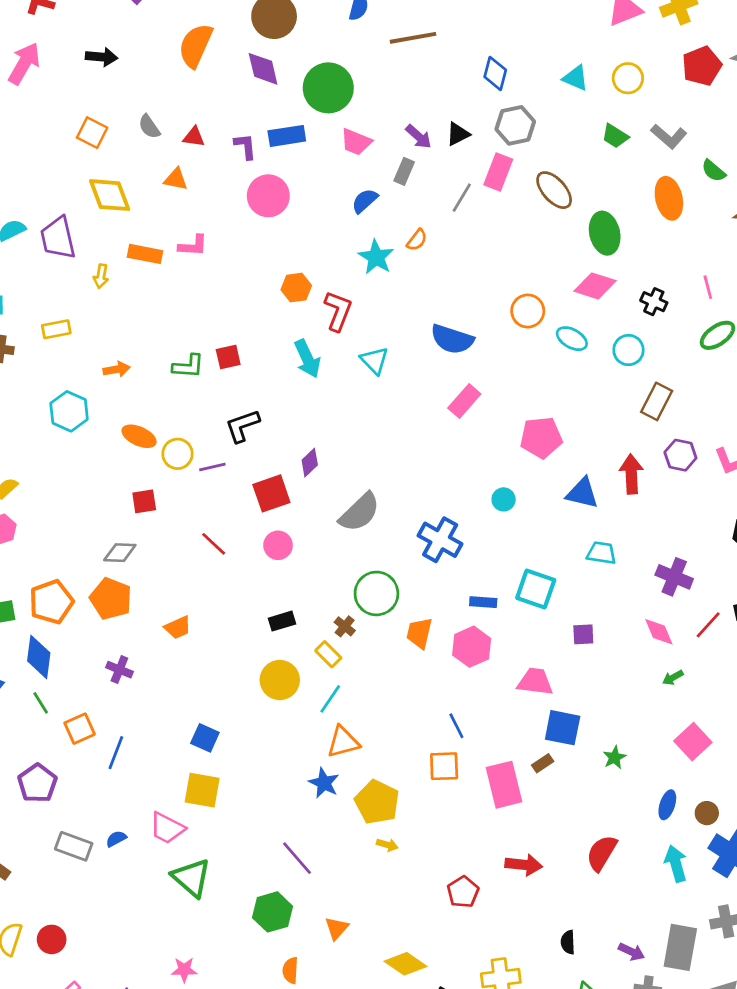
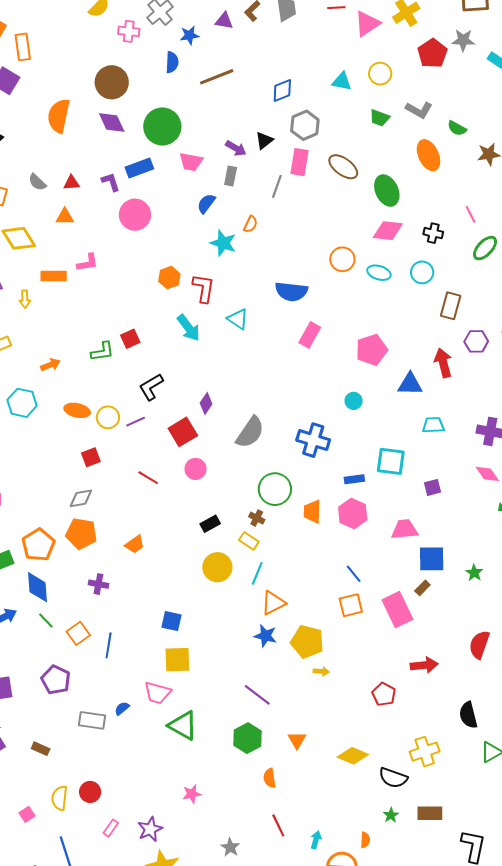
blue diamond: (495, 73) -> (282, 90), turned 65
black semicircle: (568, 942) -> (468, 715), size x1.5

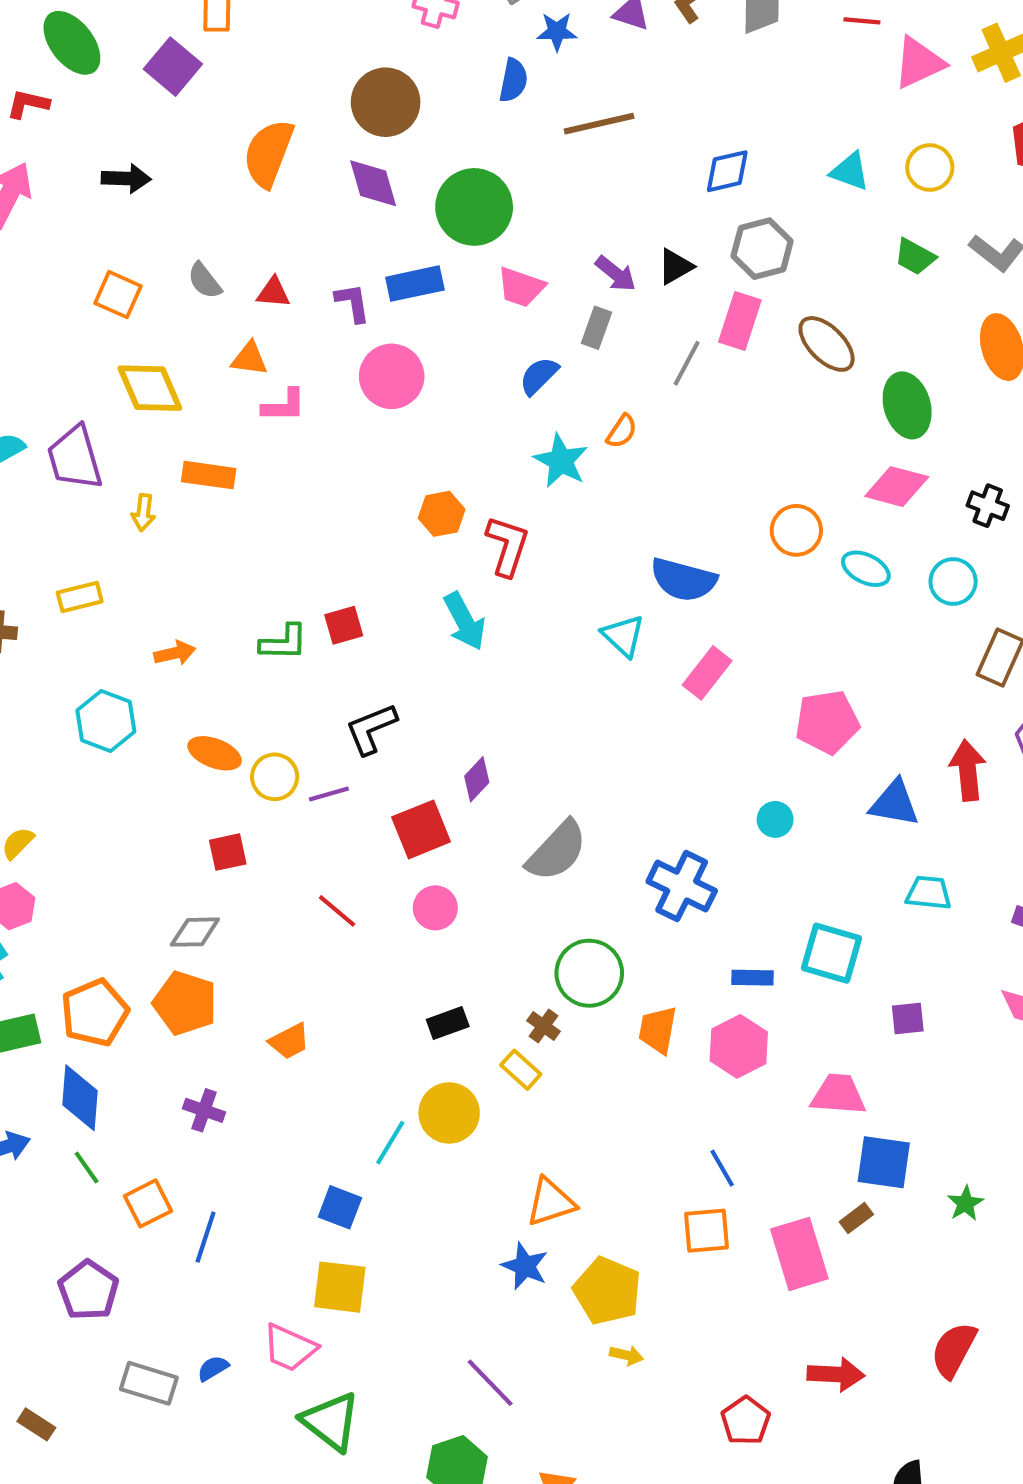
pink L-shape: (87, 263) -> (284, 405), moved
cyan triangle: (238, 319) -> (623, 636), moved
cyan line: (257, 573) -> (390, 1143), moved

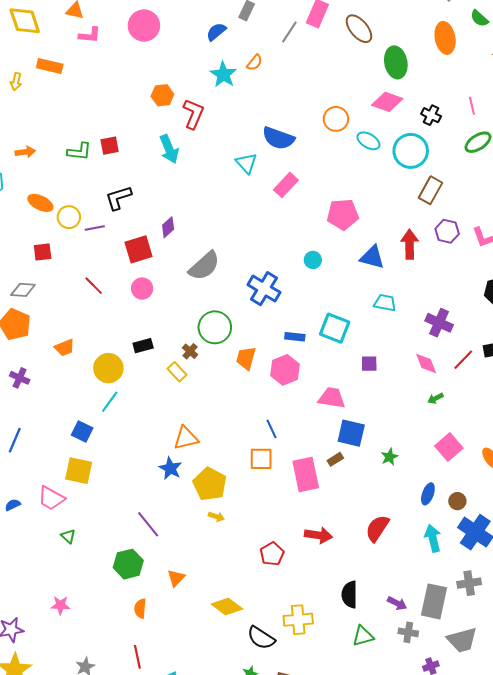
cyan circle: (953, 581) -> (411, 151), size x1.5
yellow circle: (449, 1113) -> (108, 368), moved
green triangle: (331, 1421) -> (68, 536), size x0.5

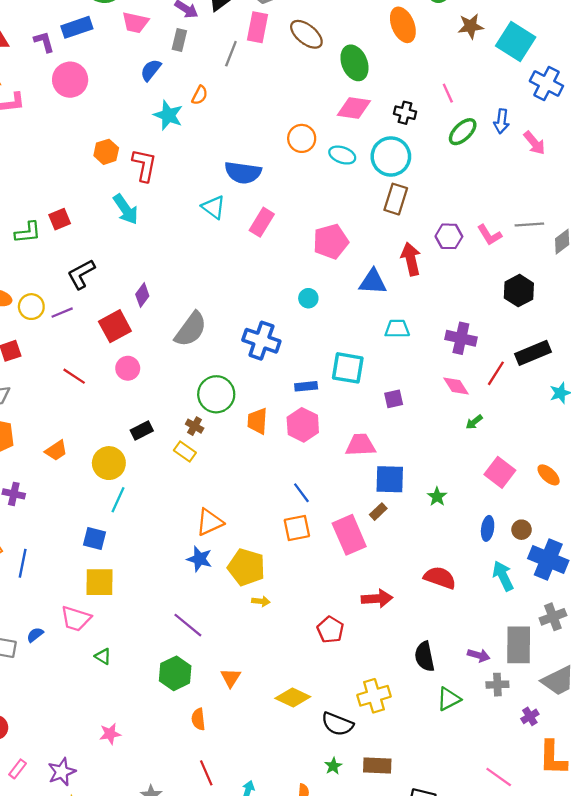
brown rectangle: (430, 190) -> (396, 199), moved
red semicircle: (377, 528) -> (440, 578), turned 88

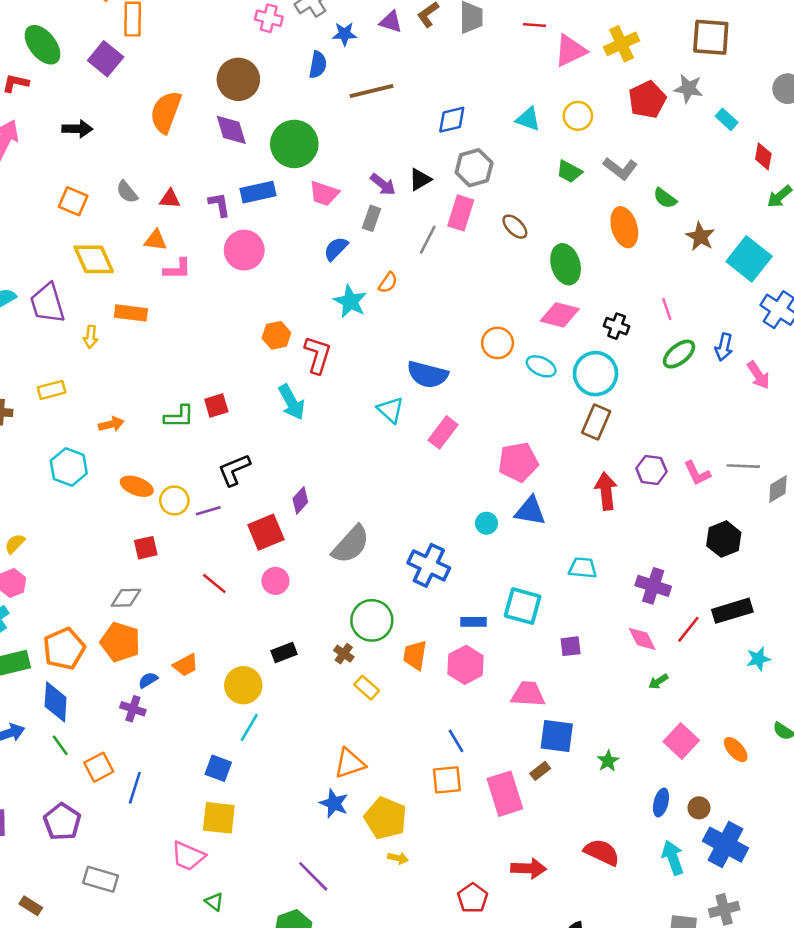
brown star: (471, 26) -> (700, 237), turned 30
brown ellipse: (306, 34) -> (515, 227), size x0.7
blue triangle: (373, 282) -> (530, 511), moved
yellow rectangle: (185, 452) -> (367, 688), moved
blue semicircle: (35, 635) -> (148, 680), moved

